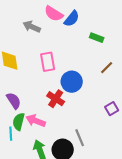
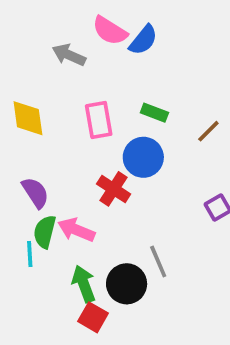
green rectangle: (97, 38) -> (154, 113), moved

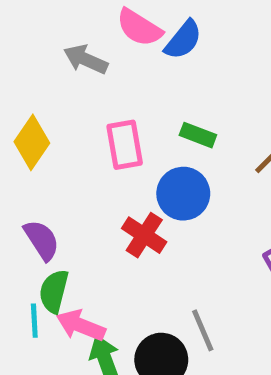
yellow diamond: (28, 118) -> (32, 142), turned 42
pink arrow: (76, 230) -> (81, 325), moved

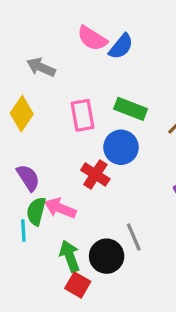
gray arrow: (86, 59) -> (41, 67), moved
green rectangle: (198, 135) -> (131, 109), size x1.4
pink arrow: (81, 325) -> (60, 208), moved

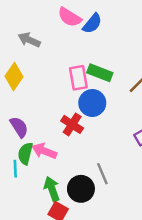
pink rectangle: (83, 115) -> (78, 78), moved

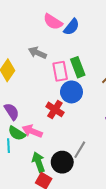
gray arrow: (29, 40) -> (37, 53), moved
green rectangle: (100, 73) -> (78, 67), turned 48
green semicircle: (25, 154) -> (17, 133), turned -72
gray line: (102, 174) -> (80, 150), turned 54

